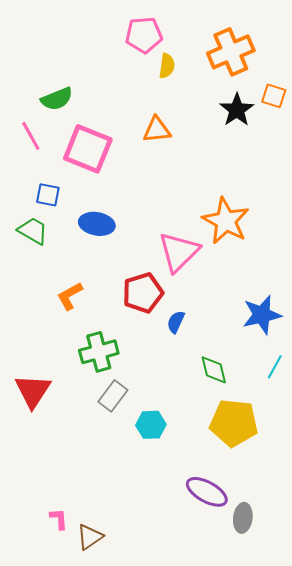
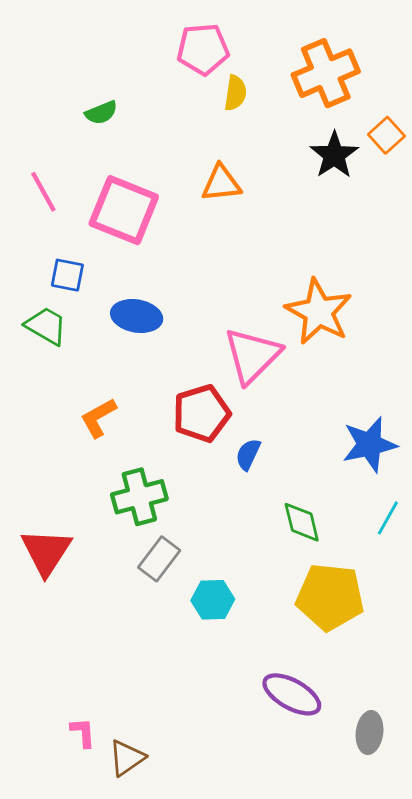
orange square: (274, 96) -> (386, 135), turned 30
green semicircle: (57, 99) -> (101, 113), moved, size x0.7
gray ellipse: (243, 518) -> (370, 733), moved

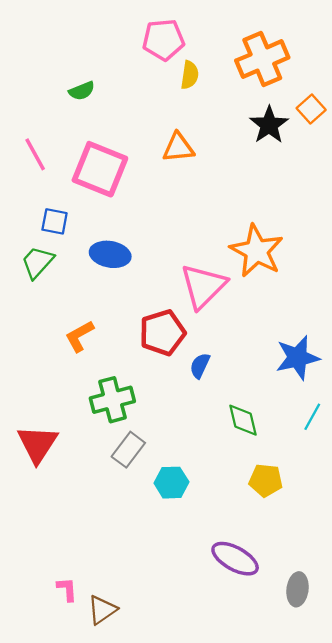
green trapezoid: (46, 326) -> (37, 262), turned -78
yellow pentagon: (330, 597) -> (266, 480), size x0.6

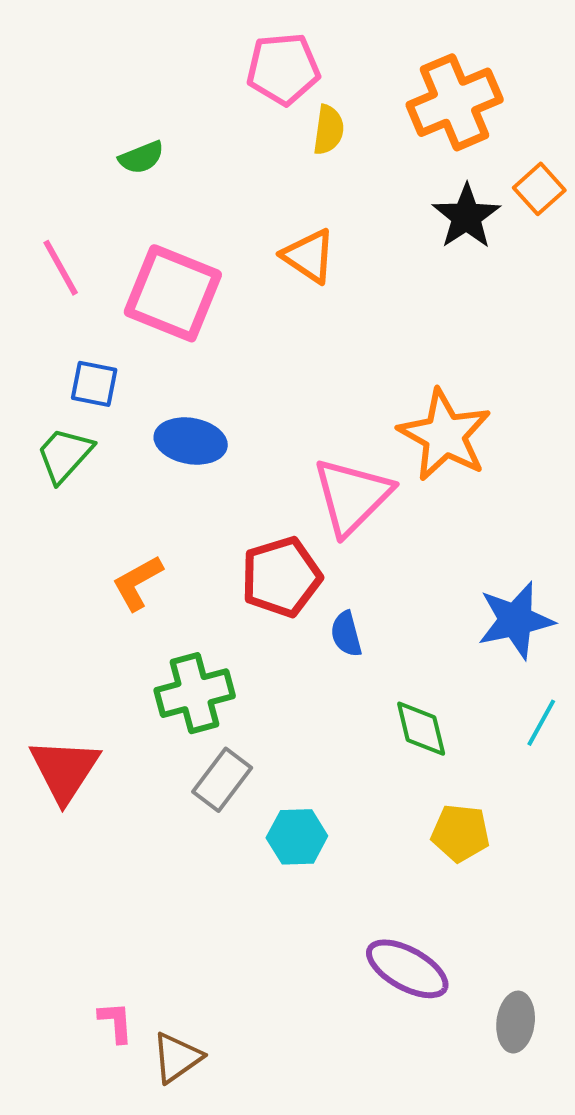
orange triangle: (178, 148) -> (309, 256), turned 40
blue semicircle: (200, 366) -> (346, 634), turned -40

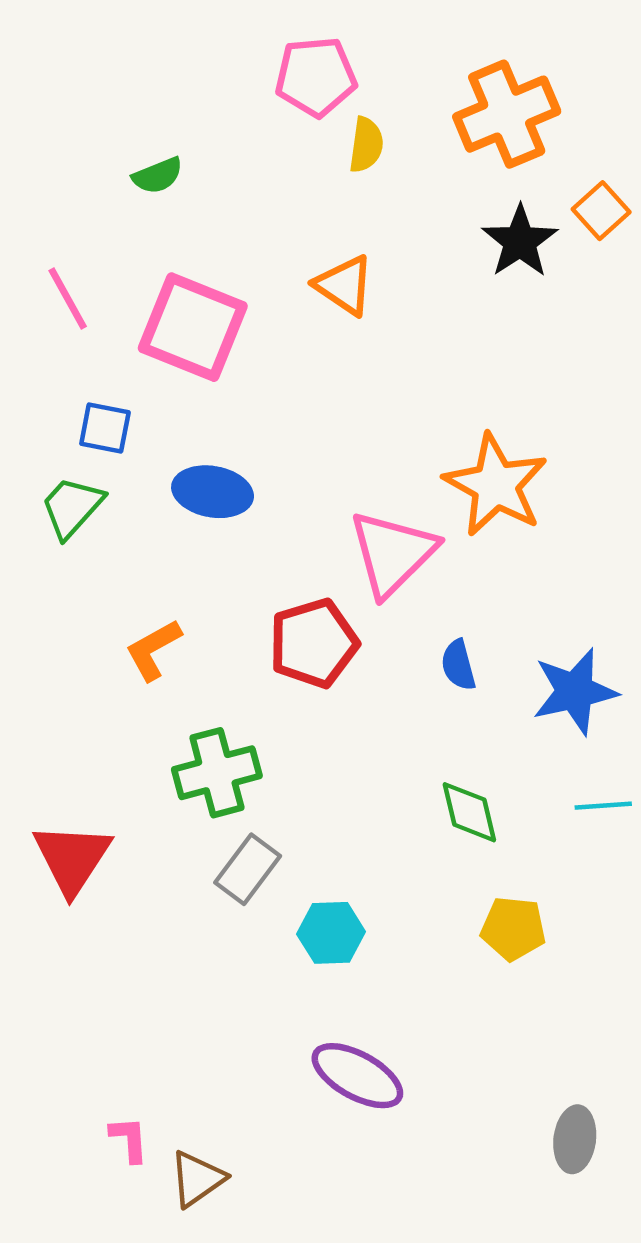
blue semicircle: (346, 634) -> (458, 665), moved
cyan line: (541, 723) -> (603, 806), turned 57
purple ellipse: (407, 969) -> (357, 1076), moved

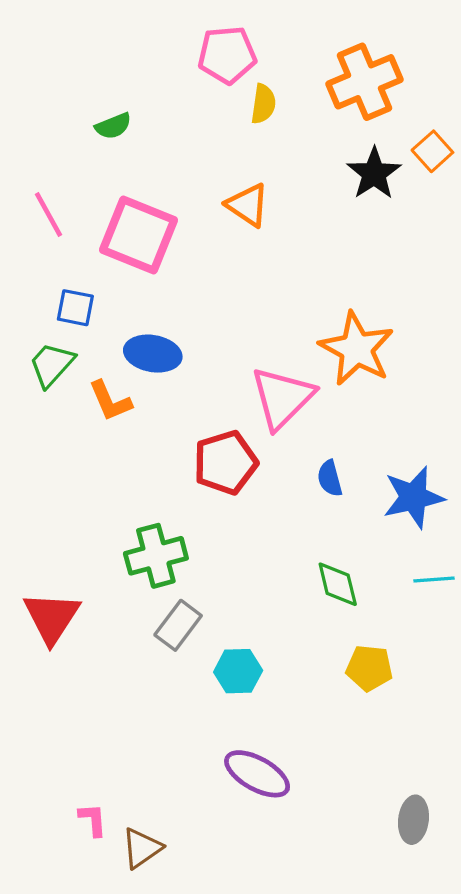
orange L-shape: (153, 650) -> (110, 401), moved, turned -84

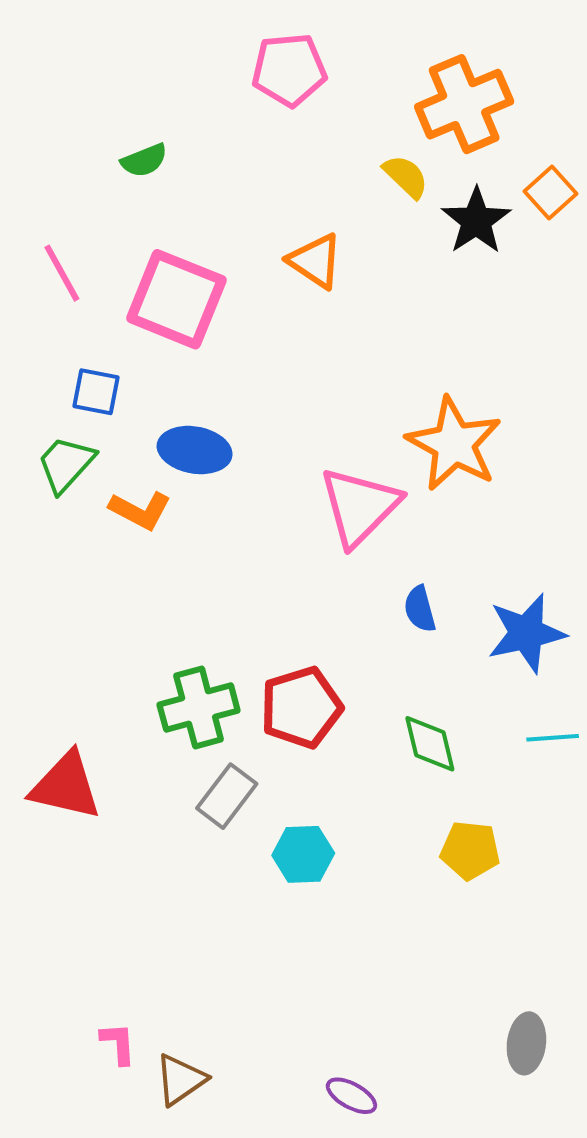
yellow semicircle: (263, 104) -> (406, 176), moved, turned -54
orange L-shape: (110, 401) -> (140, 510), turned -39
red pentagon: (225, 463) -> (301, 708), moved
red triangle: (52, 617) -> (66, 786), turned -50
purple ellipse: (257, 774) -> (351, 1096), moved, size x0.6

